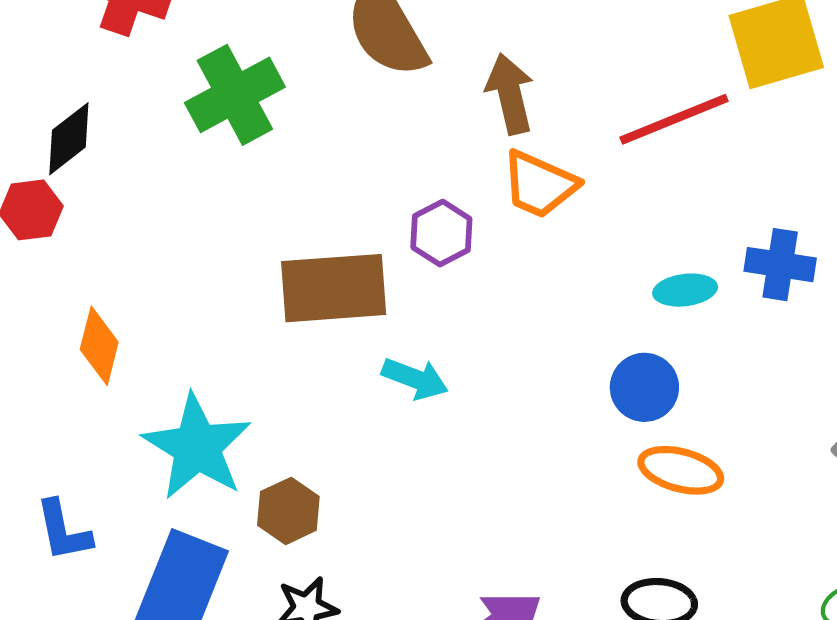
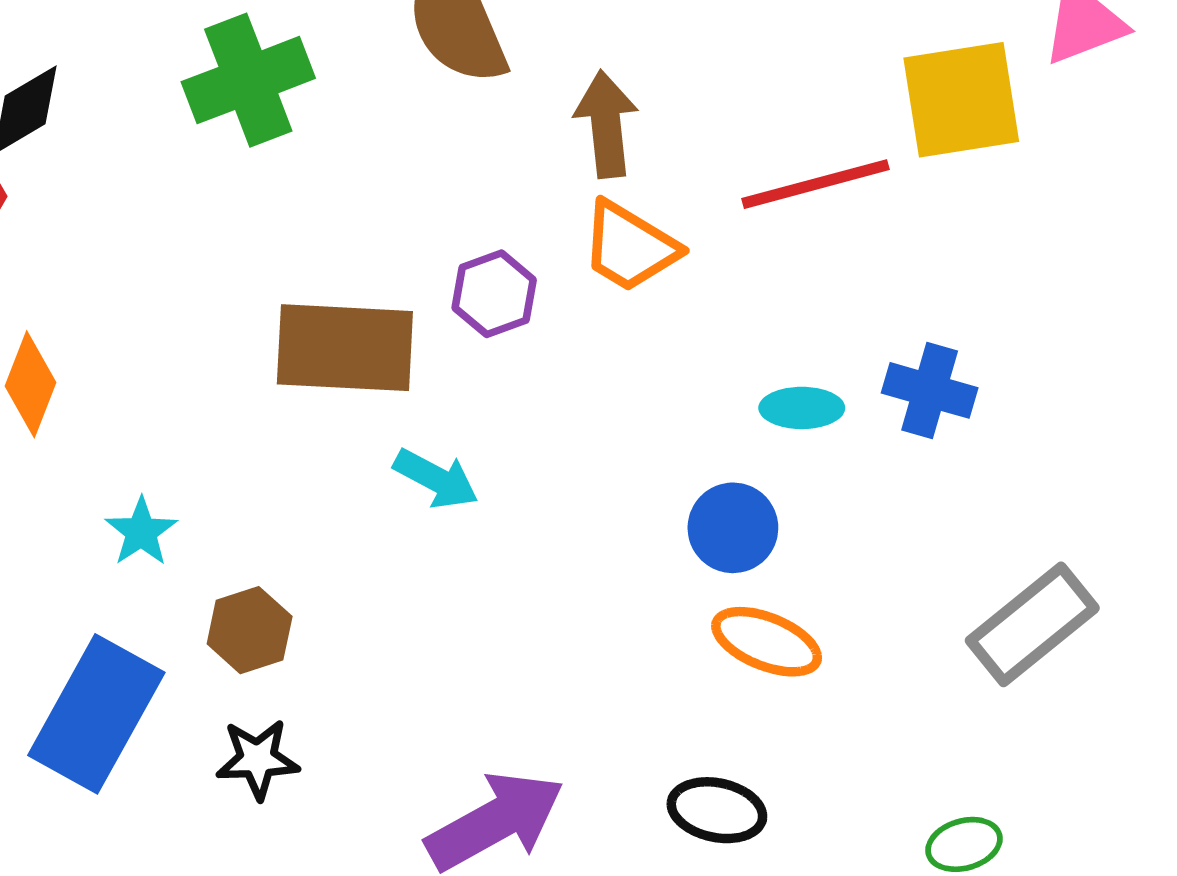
cyan star: (197, 447) -> (141, 532), size x0.5

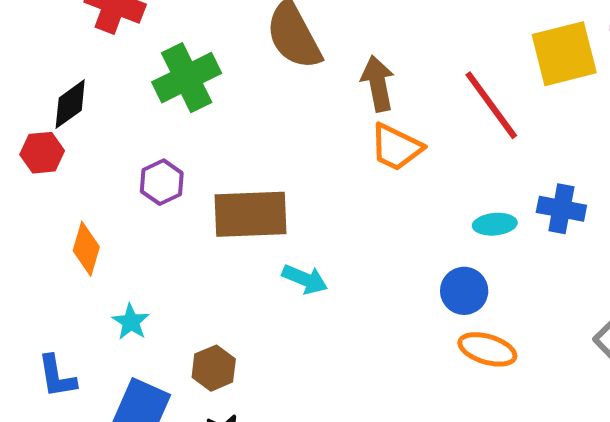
red line: (816, 184) -> (491, 105), turned 74
purple hexagon: (494, 294) -> (162, 182), moved
cyan star: (141, 532) -> (131, 322), moved

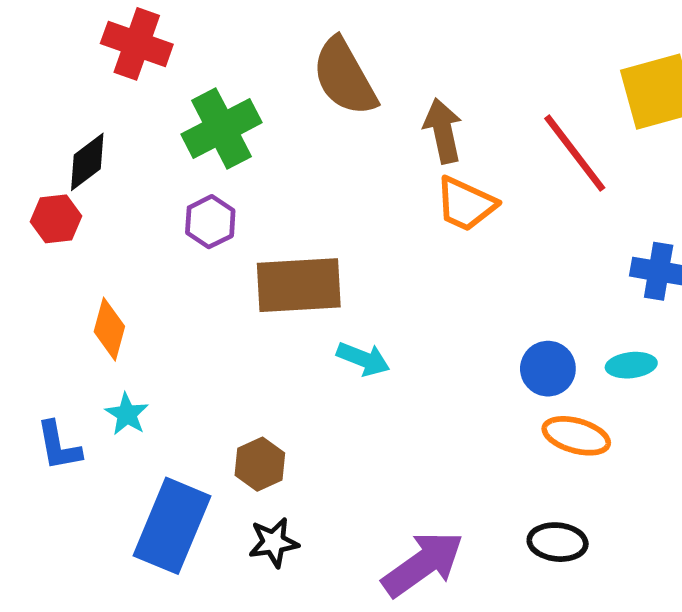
purple hexagon: (162, 182) -> (210, 222), moved
cyan ellipse: (495, 224) -> (631, 365), moved
cyan star: (131, 322) -> (127, 414), moved
blue L-shape: (57, 376) -> (59, 446), moved

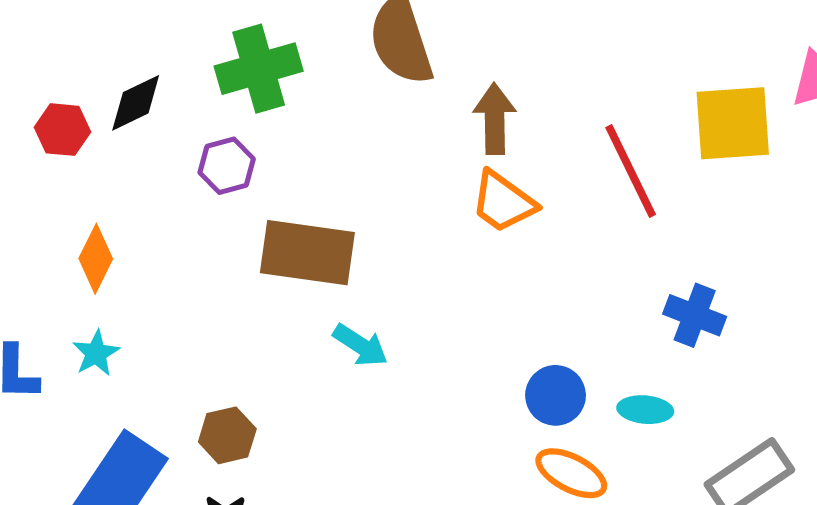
black diamond: (87, 162) -> (136, 103), moved

